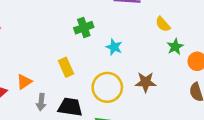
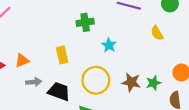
green star: (175, 47) -> (153, 83), moved
gray arrow: (41, 102) -> (34, 82), turned -112

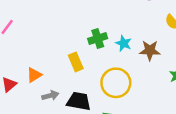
green cross: (85, 22) -> (98, 38), moved
brown star: (131, 82) -> (150, 50), moved

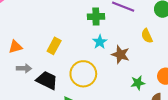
green cross: (98, 38) -> (96, 17), moved
yellow rectangle: (76, 62) -> (54, 46), turned 35

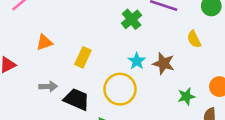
green cross: (96, 17) -> (132, 19), turned -35
cyan star: (100, 42) -> (137, 61), moved
orange triangle: (15, 47) -> (44, 42), moved

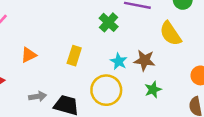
yellow semicircle: (194, 39) -> (171, 34), size x1.5
yellow rectangle: (83, 57) -> (74, 56), moved
green star: (186, 96) -> (153, 90), moved

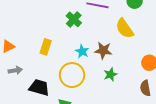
gray arrow: (38, 96) -> (15, 70), moved

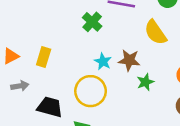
yellow rectangle: (46, 47) -> (44, 57), moved
green star: (110, 74) -> (145, 82), moved

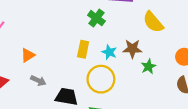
yellow rectangle: (44, 57) -> (83, 49), moved
gray arrow: (20, 86) -> (38, 81), turned 40

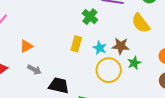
yellow circle: (101, 79) -> (109, 70), moved

